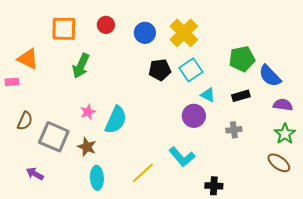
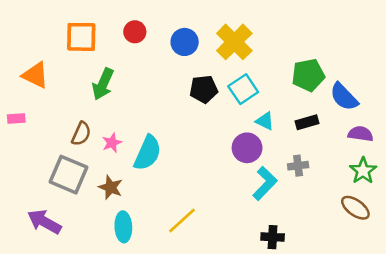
pink rectangle: (12, 82) -> (16, 118), moved
brown semicircle: (25, 121) -> (81, 134), moved
cyan L-shape: (182, 157) -> (265, 184), moved, turned -96
purple arrow: (35, 174) -> (44, 222), size x1.5

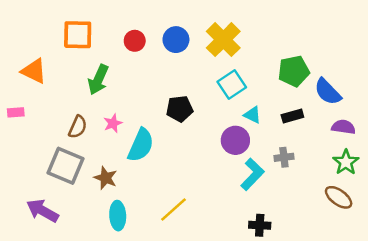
red circle: (135, 32) -> (135, 41), moved
black pentagon: (204, 89) -> (180, 109), moved
pink star: (112, 143) -> (113, 123), moved

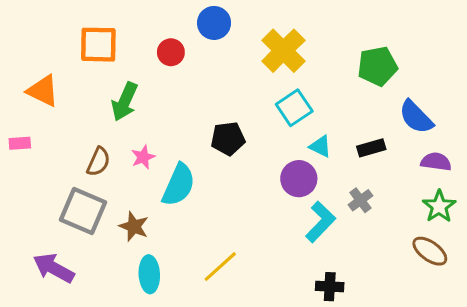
blue circle: (176, 40) -> (214, 23), moved
green pentagon: (294, 71) -> (377, 66), moved
gray cross: (284, 157) -> (360, 200), turned -30

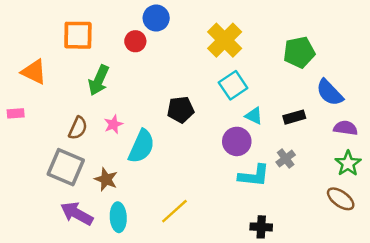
blue circle: (214, 23) -> (156, 18), moved
cyan L-shape: (320, 222) -> (254, 176), turned 52
purple arrow: (54, 268) -> (77, 214), moved

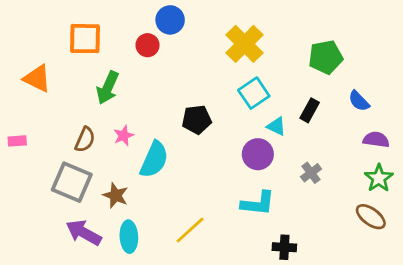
blue semicircle: (330, 93) -> (359, 101), size x0.7
pink rectangle: (16, 113) -> (17, 141), moved
black rectangle: (294, 117) -> (310, 110), moved, turned -45
cyan L-shape: (254, 176) -> (258, 203), moved

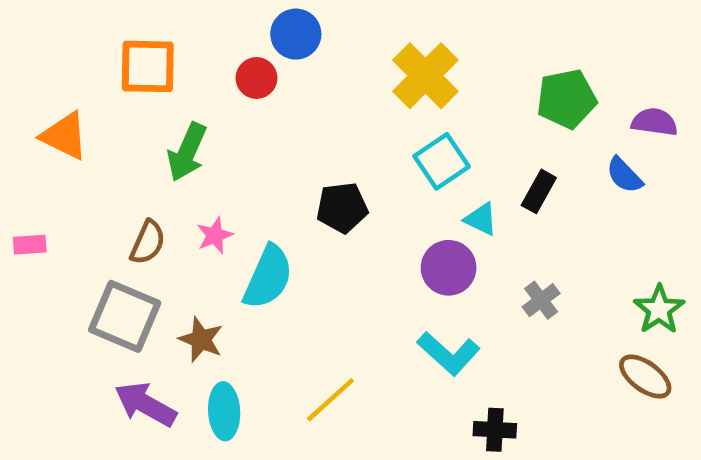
purple semicircle: (376, 140) -> (654, 122), moved
cyan L-shape: (258, 203) -> (449, 353), turned 36

